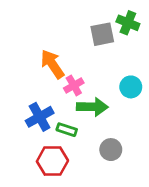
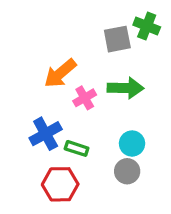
orange arrow: (52, 64) -> (60, 73), turned -96
cyan circle: (131, 87) -> (132, 144), moved
green arrow: (92, 107) -> (125, 88), moved

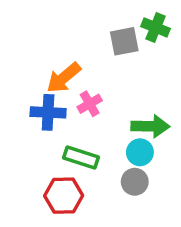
green arrow: (125, 88) -> (150, 126), moved
blue cross: (46, 134) -> (48, 112), moved, turned 32
green rectangle: (77, 148) -> (81, 157), size x1.4

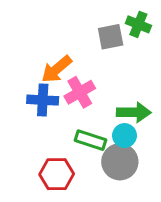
pink cross: (90, 104) -> (80, 92), size x1.4
green rectangle: (81, 157) -> (91, 140), moved
gray circle: (135, 182) -> (120, 162), size x1.5

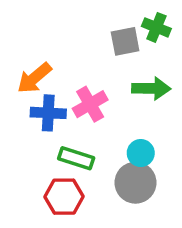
orange arrow: (57, 69) -> (34, 78), moved
green arrow: (134, 112) -> (151, 88), moved
green rectangle: (91, 140) -> (76, 158), moved

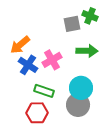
blue cross: (48, 113) -> (28, 65), turned 30
cyan circle: (141, 153) -> (81, 88), size x1.5

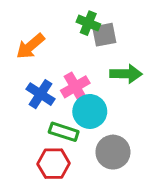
green cross: (90, 16) -> (88, 23), moved
orange arrow: (20, 45) -> (30, 46), moved
cyan circle: (81, 88) -> (90, 111), moved

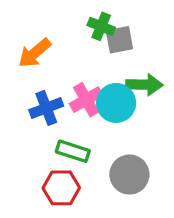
blue cross: (40, 94) -> (46, 108), turned 36
cyan circle: (90, 111) -> (116, 103), moved

